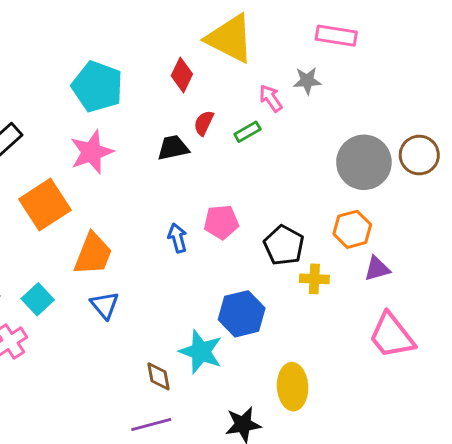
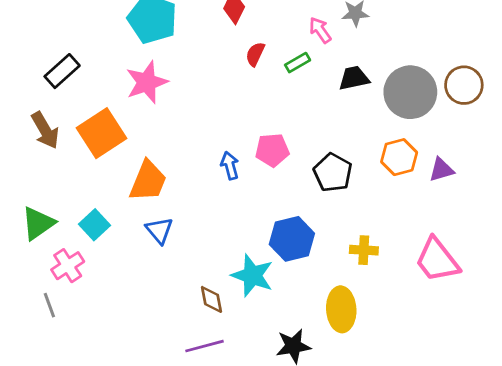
black trapezoid: (173, 148) -> (354, 78), moved
purple triangle: (377, 269) -> (441, 170), moved
yellow cross: (314, 279) -> (364, 250), moved

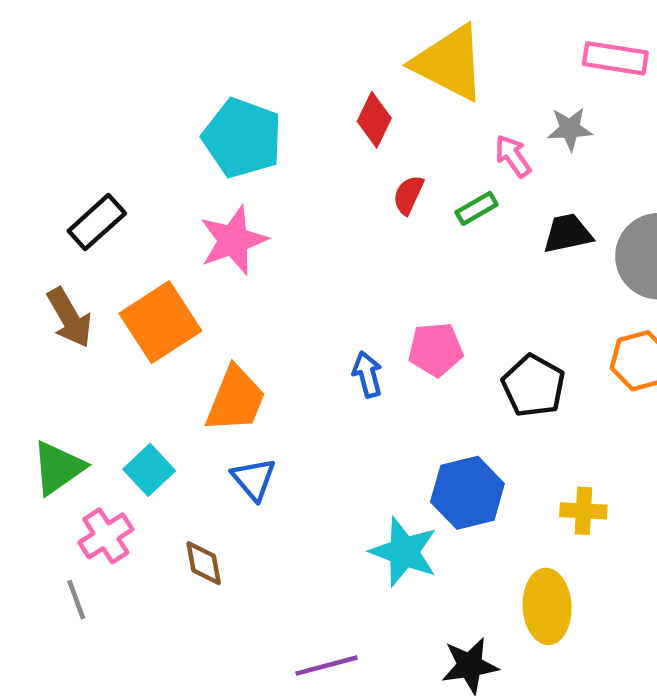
brown diamond: (212, 299) -> (204, 563), moved

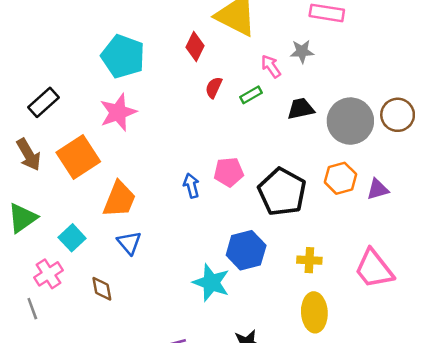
black pentagon: (533, 386) -> (282, 192), size x1.4
green triangle: (58, 468) -> (22, 218), moved
yellow ellipse: (547, 606) -> (314, 312), moved

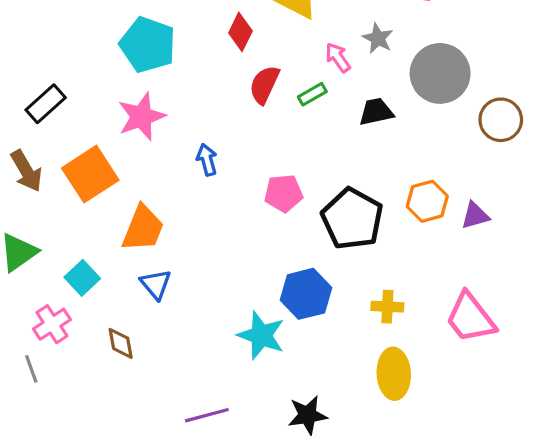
gray star: (302, 51) -> (378, 38), turned 30
red semicircle: (214, 87) -> (264, 85), size x1.4
gray circle: (350, 121) -> (440, 73), moved
blue arrow: (191, 186) -> (207, 160), moved

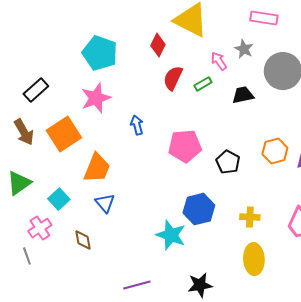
pink pentagon: (284, 193) -> (185, 146), size x1.4
black pentagon: (352, 219) -> (228, 162), size x0.6

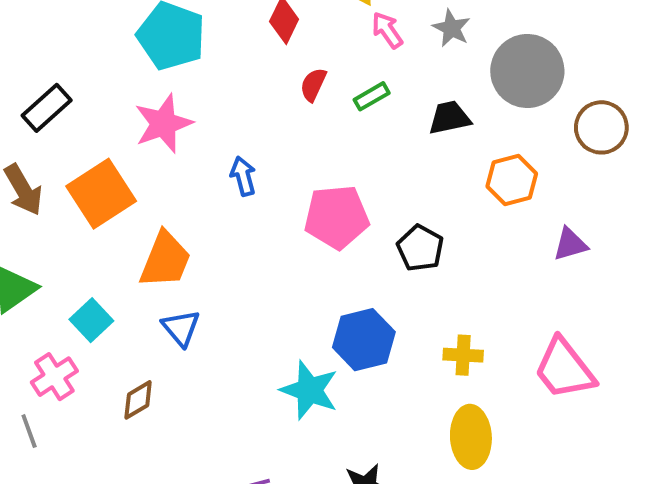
pink arrow: (219, 61) -> (387, 30), moved
red semicircle: (173, 78) -> (313, 85), size x0.7
orange hexagon: (275, 151) -> (512, 180), moved
brown diamond: (83, 240) -> (138, 400), turned 70

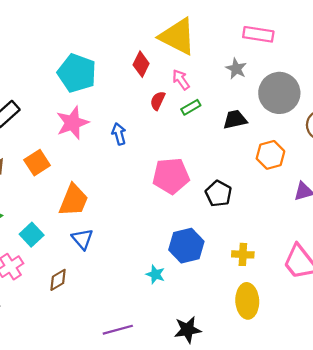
pink arrow: (387, 30) -> (181, 80), moved
blue arrow: (243, 176) -> (119, 134), moved
orange square: (101, 194) -> (37, 163), size x0.7
cyan star: (309, 390) -> (155, 274), size x0.6

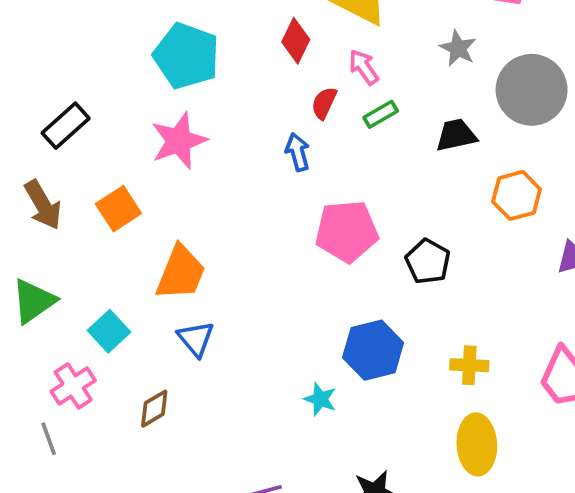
blue arrow: (119, 134) -> (298, 152), moved

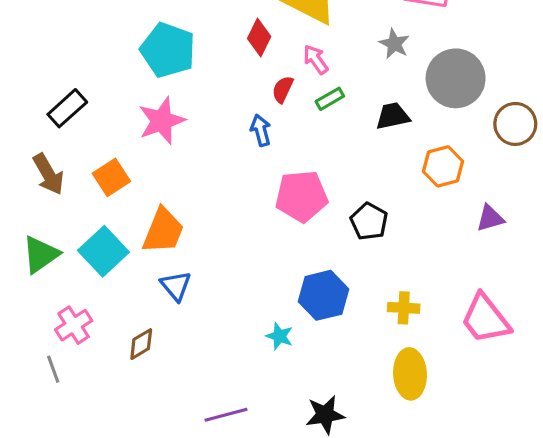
cyan square: (109, 331) -> (103, 251), moved, size x1.4

